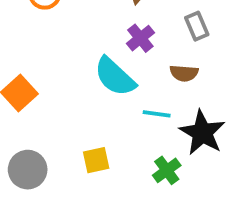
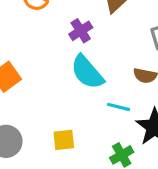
purple cross: (140, 38) -> (81, 31), moved

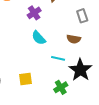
cyan semicircle: (87, 72) -> (39, 38), size x0.7

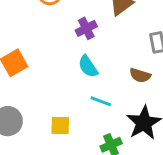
cyan line: (58, 58) -> (101, 101), moved

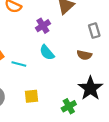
cyan line: (101, 101) -> (19, 64), moved

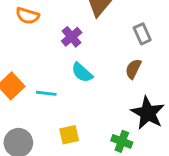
brown semicircle: (84, 55) -> (133, 69), turned 112
green cross: (69, 106) -> (122, 141), turned -32

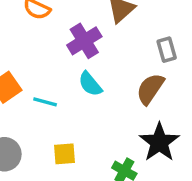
purple cross: (72, 37) -> (84, 41), size x1.4
brown semicircle: (133, 69) -> (150, 89), size x1.4

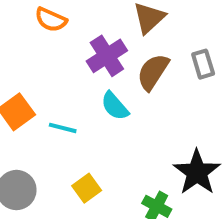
brown semicircle: (150, 89) -> (153, 72), moved
yellow square: (65, 154) -> (87, 188), turned -30

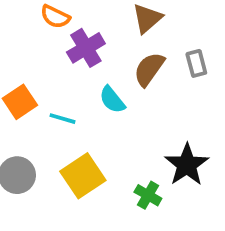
purple cross: (107, 56) -> (86, 48), moved
yellow square: (87, 188) -> (83, 176), size x1.6

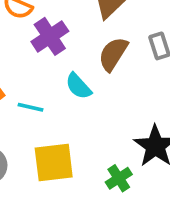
yellow square: (83, 176) -> (54, 163), turned 30
green cross: (148, 195) -> (119, 178), turned 30

